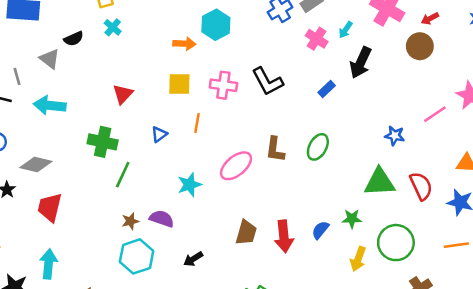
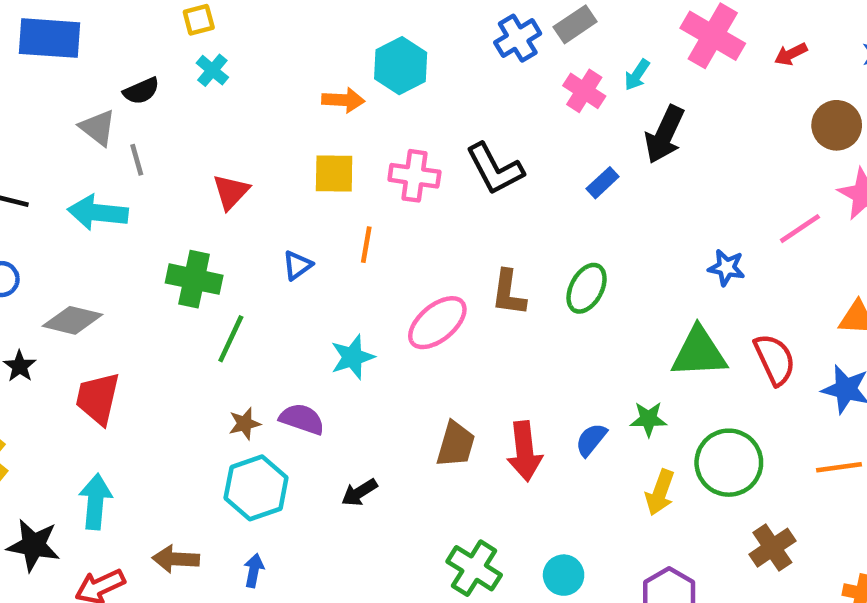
brown circle: (420, 46) -> (837, 125), moved
gray line: (17, 76) -> (137, 160), moved

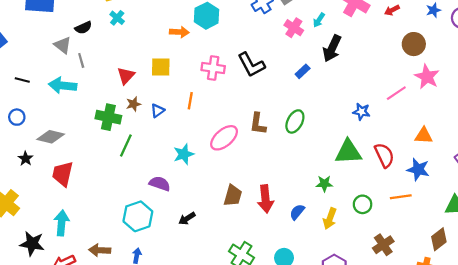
yellow square: (334, 173) -> (161, 67), moved
brown star: (245, 424) -> (134, 104), moved
blue semicircle: (591, 440) -> (297, 212), moved
green circle: (729, 463) -> (363, 204), size x0.6
orange line: (839, 467) -> (401, 197), moved

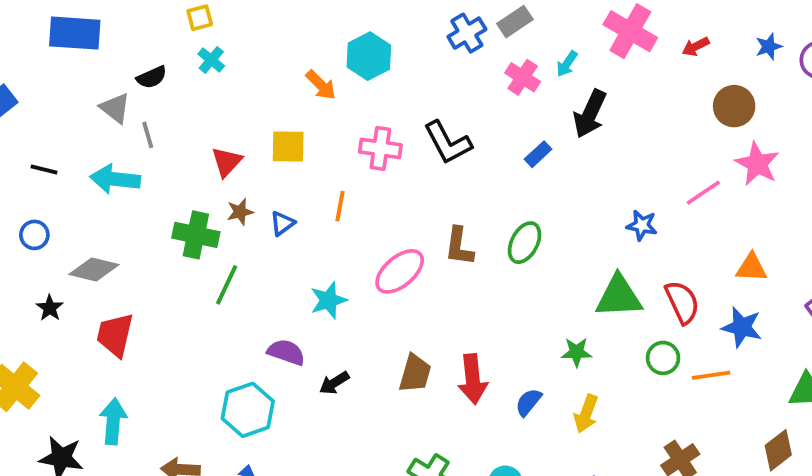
orange arrow: (179, 32) -> (321, 85), turned 42
green circle: (363, 204) -> (663, 358), moved
black arrow: (187, 219) -> (334, 383), moved

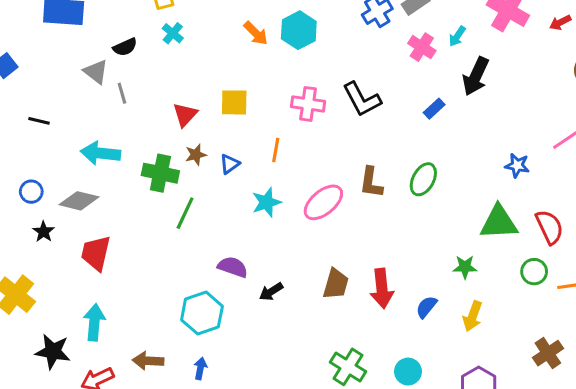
orange arrow: (321, 85) -> (256, 33), moved
cyan arrow: (115, 179) -> (100, 153), moved
blue circle: (34, 235) -> (31, 192), moved
cyan star: (328, 300) -> (267, 202), moved

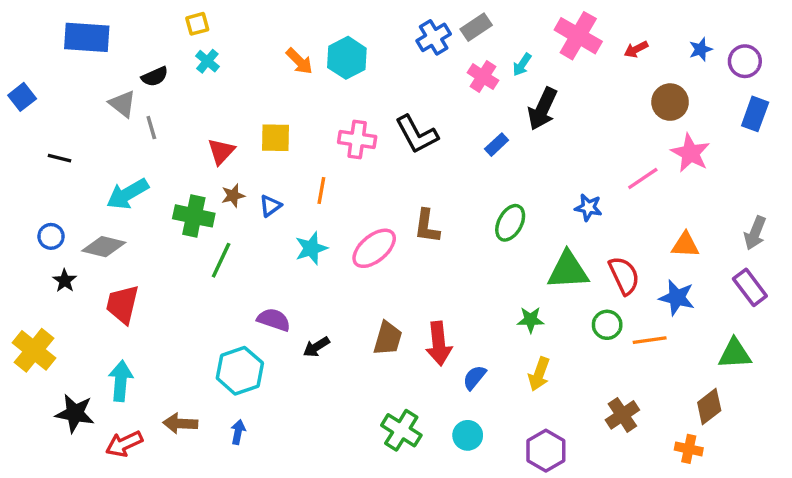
cyan arrow: (100, 153) -> (128, 194), turned -36
green ellipse: (423, 179) -> (510, 223), moved
blue semicircle: (426, 307) -> (474, 378), moved

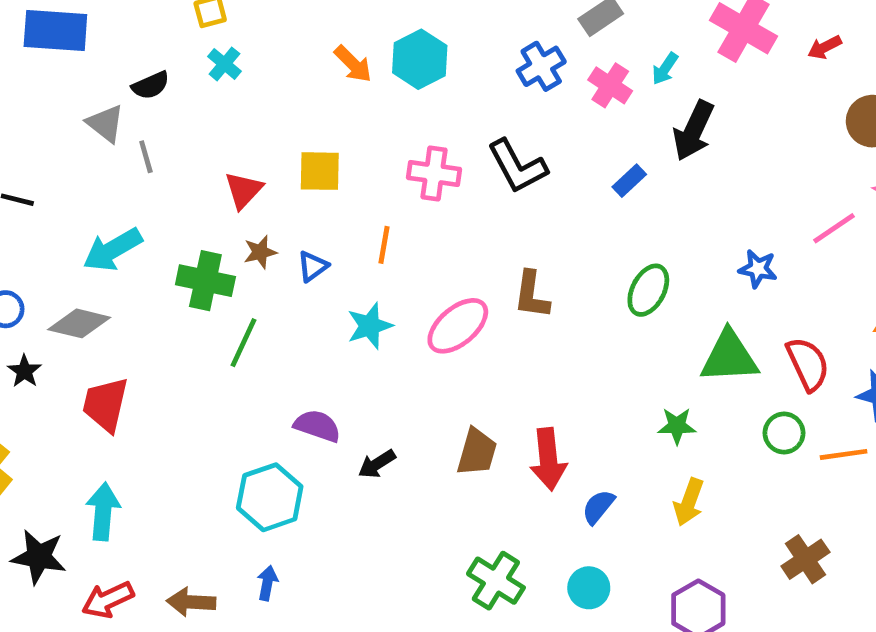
blue cross: (434, 37) -> (541, 66), moved
brown arrow: (180, 423) -> (191, 602), moved

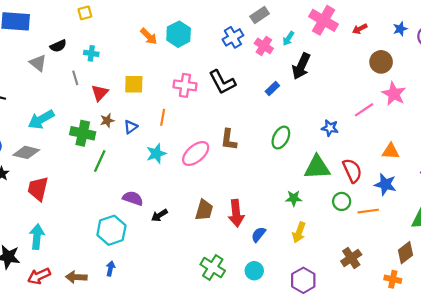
cyan cross: (224, 64) -> (91, 53), moved, turned -32
gray line: (146, 157) -> (75, 78), moved

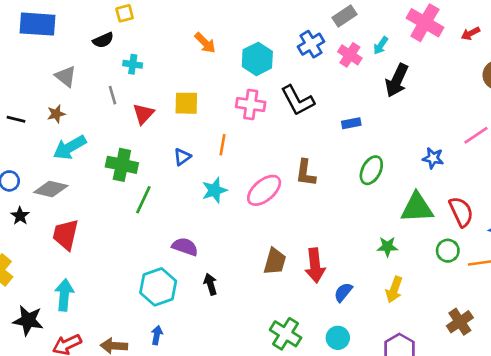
cyan hexagon: (179, 34) -> (257, 59), moved
black semicircle: (58, 46) -> (103, 40), moved
blue rectangle: (272, 89) -> (351, 123), moved, turned 32
brown star: (107, 120) -> (56, 114), moved
black arrow: (159, 215) -> (210, 284), moved, turned 105

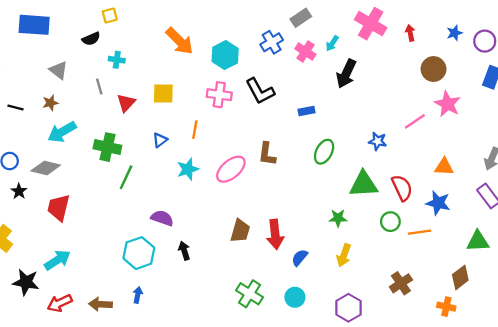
red arrow: (471, 33) -> (410, 33), turned 105
orange arrow: (205, 43) -> (180, 41), size x1.5
cyan arrow: (64, 295) -> (57, 260), turned 52

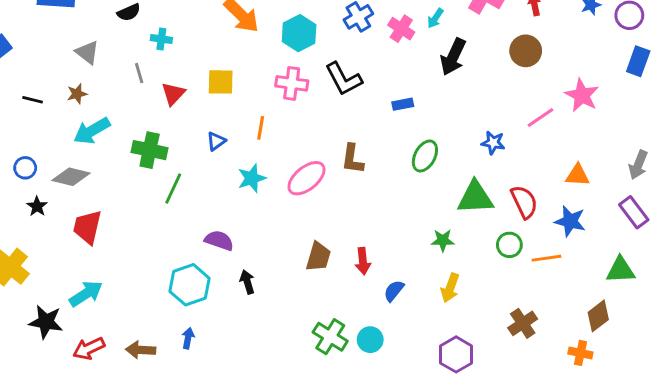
brown circle: (434, 69) -> (526, 51), moved
red arrow: (275, 234) -> (363, 261), size x0.7
cyan circle: (295, 297) -> (370, 340), moved

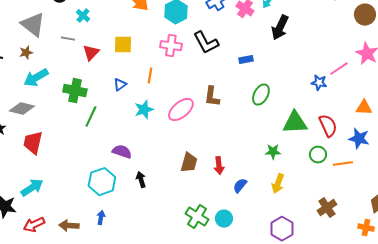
cyan cross: (161, 39) -> (83, 16), turned 32
brown circle: (526, 51) -> (365, 15), moved
gray triangle: (87, 52) -> (33, 25), size x1.5
gray line: (139, 73) -> (68, 39), turned -64
blue star: (493, 143) -> (319, 83), moved

